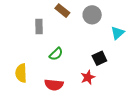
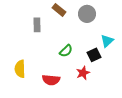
cyan triangle: (117, 33) -> (107, 41), moved
green semicircle: (56, 54) -> (66, 51), moved

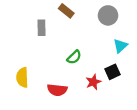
gray circle: (87, 14) -> (108, 15), moved
black square: (94, 55) -> (113, 72), moved

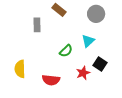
cyan triangle: (120, 46) -> (88, 41), moved
black square: (113, 72) -> (100, 64), turned -32

